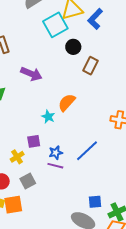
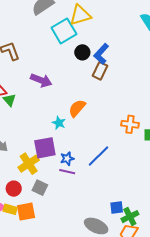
blue L-shape: (95, 19) -> (101, 54), moved
purple square: (34, 141) -> (45, 148), size x1.6
yellow cross: (17, 157) -> (29, 164), size x1.5
gray square: (28, 181) -> (40, 188), turned -35
blue square: (95, 202) -> (117, 208), moved

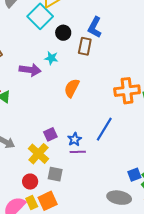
blue L-shape: (101, 54) -> (95, 27), moved
cyan star: (59, 123) -> (51, 58), moved
orange cross: (130, 124) -> (127, 91), size x1.4
purple square: (45, 148) -> (50, 134), size x0.6
yellow rectangle: (10, 209) -> (32, 203), turned 64

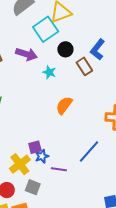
brown rectangle: (85, 46) -> (84, 66), turned -54
purple arrow: (30, 70) -> (26, 54), moved
blue star: (75, 139) -> (42, 156), moved

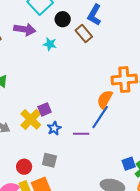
orange semicircle: (64, 105) -> (105, 99), moved
purple square: (35, 147) -> (45, 109), moved
yellow cross: (20, 164) -> (31, 119), moved
purple line: (59, 169) -> (81, 134), moved

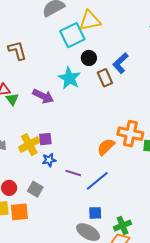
purple arrow: (25, 29) -> (43, 96), moved
cyan star: (50, 44) -> (69, 78), size x1.6
blue line: (100, 117) -> (97, 181), moved
blue square: (129, 164) -> (95, 213), moved

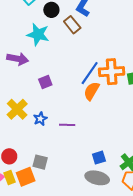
purple square: (45, 139) -> (45, 82), moved
blue line: (97, 181) -> (90, 73), moved
gray square: (35, 189) -> (40, 162), moved

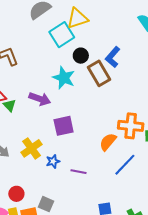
brown rectangle: (72, 25) -> (99, 73), size x1.4
blue line: (90, 73) -> (125, 165), moved
purple square: (45, 82) -> (64, 126), size x1.5

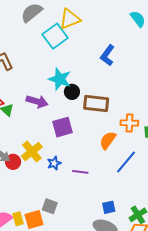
black circle: (81, 56) -> (72, 92), moved
brown rectangle: (99, 73) -> (96, 104), moved, turned -50
orange cross: (131, 126) -> (129, 123), size x0.7
red circle: (16, 194) -> (13, 162), moved

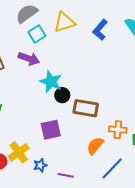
cyan square: (55, 36) -> (37, 34), moved, size x0.7
blue L-shape: (107, 55) -> (100, 30), moved
purple arrow: (37, 101) -> (29, 59), moved

